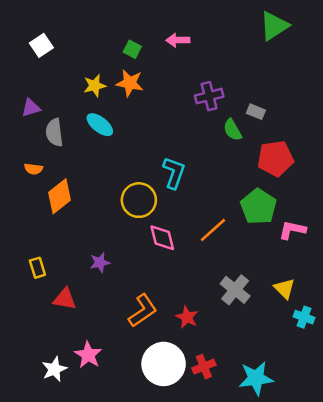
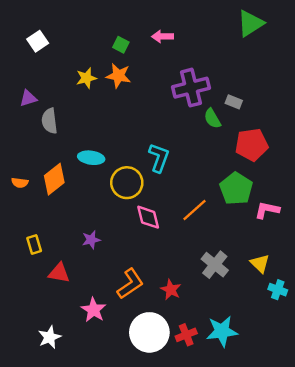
purple cross: (209, 96) -> (191, 88), size x1.4
cyan ellipse: (100, 125) -> (91, 158), moved, turned -30
orange semicircle: (34, 169) -> (20, 183), moved
pink star: (88, 355) -> (94, 310), moved
cyan star: (256, 378) -> (222, 331), moved

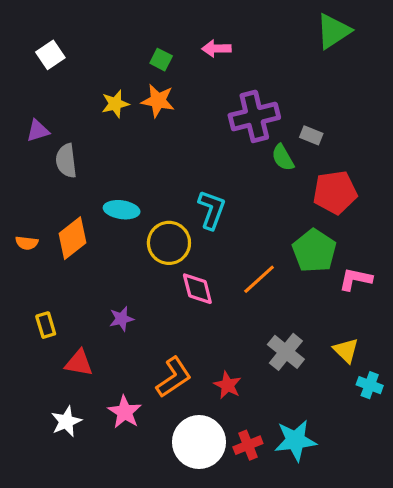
white star: (50, 337) -> (66, 421), moved

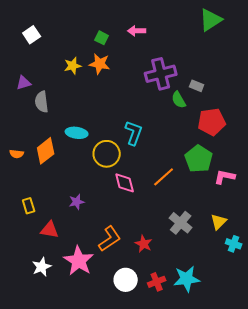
yellow triangle: (346, 350) -> (219, 222), turned 30
pink star: (125, 412) -> (79, 261), size x1.4
white circle: (199, 442) -> (126, 280), size x0.7

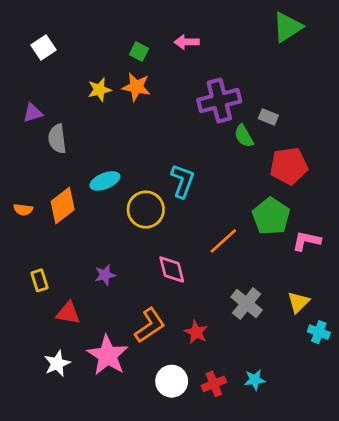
cyan ellipse: (77, 133) -> (105, 181), turned -30
pink diamond: (125, 183) -> (172, 269), moved
cyan star: (187, 279) -> (255, 380), size x0.6

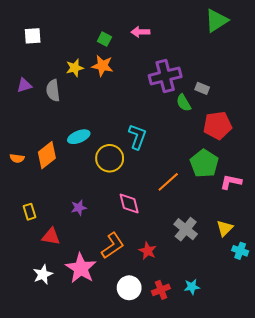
white square: (44, 47) -> (33, 36), turned 30
gray semicircle: (57, 139) -> (53, 90), moved

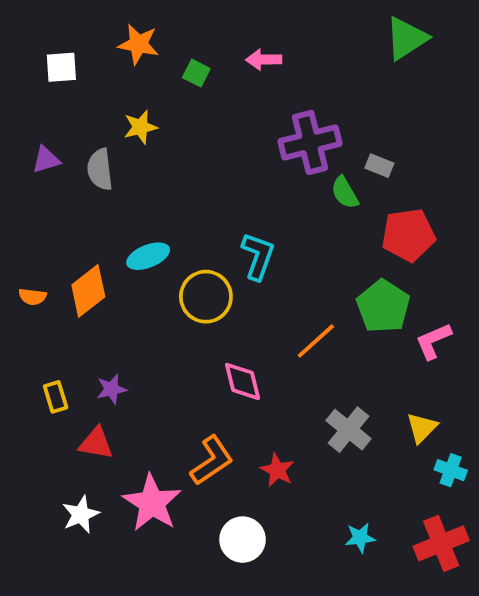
orange star: (102, 66) -> (138, 44), moved
pink L-shape: (231, 182) -> (433, 341), turned -35
purple star: (79, 208) -> (111, 389), moved
red cross: (161, 290) -> (441, 543), moved, size x1.5

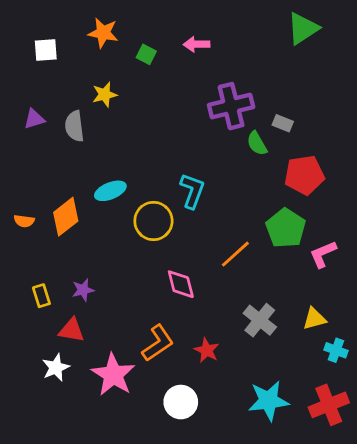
yellow triangle: (422, 428) -> (314, 319), turned 30
white star: (81, 514) -> (56, 368), moved
cyan star: (360, 538) -> (268, 401), size x1.8

